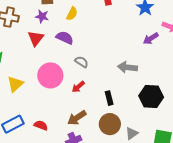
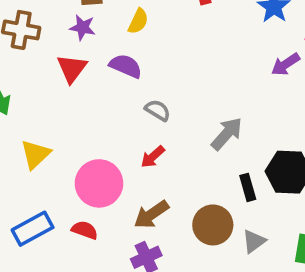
gray arrow: (127, 67) -> (227, 134), moved, turned 126
pink circle: (50, 75) -> (99, 183), moved
black rectangle: (109, 98) -> (248, 187), moved

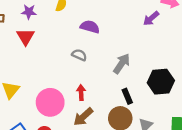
purple semicircle: (126, 66) -> (90, 27), moved
red arrow: (153, 157) -> (81, 93), moved, turned 136
black rectangle: (248, 187) -> (127, 96), moved

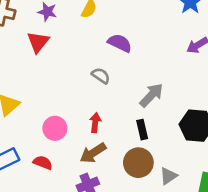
black rectangle: (127, 96) -> (142, 130), moved
pink circle: (50, 102) -> (55, 128), size x0.7

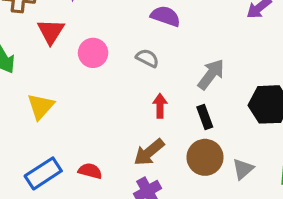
red triangle: (38, 42) -> (51, 31), moved
red arrow: (95, 123) -> (160, 106), moved
pink circle: (55, 128) -> (93, 53), moved

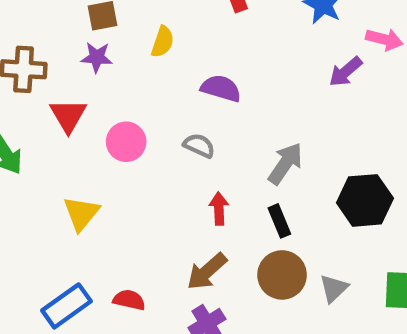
yellow triangle: (41, 106) -> (81, 213), moved

